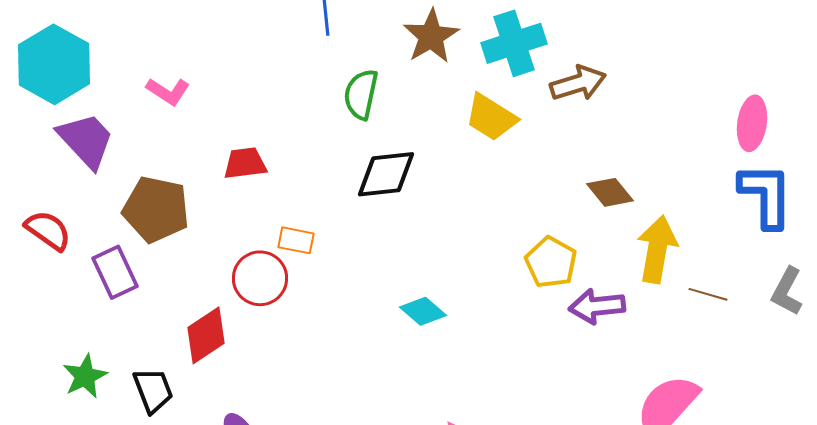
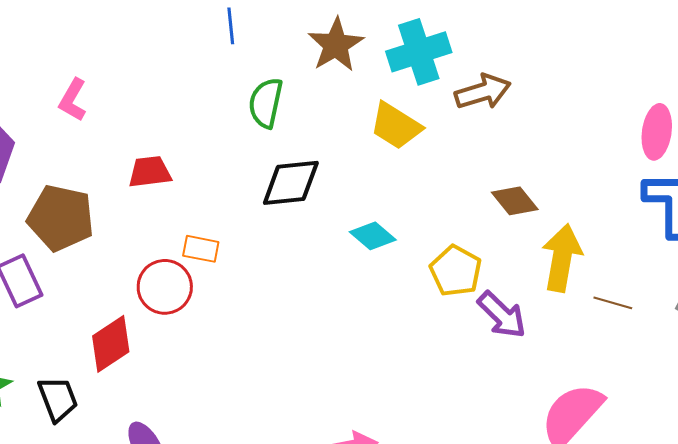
pink L-shape: (168, 91) -> (73, 100), turned 87
purple arrow: (597, 306) -> (502, 315), turned -130
cyan diamond: (423, 311) -> (373, 236), moved

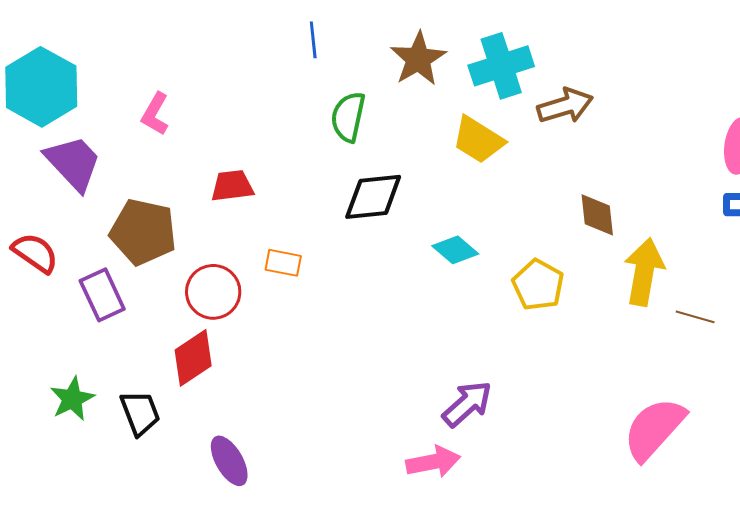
brown diamond: (515, 201) -> (597, 215), turned 33
red circle: (165, 287) -> (213, 292), moved
purple arrow: (502, 315) -> (467, 404), moved, turned -86

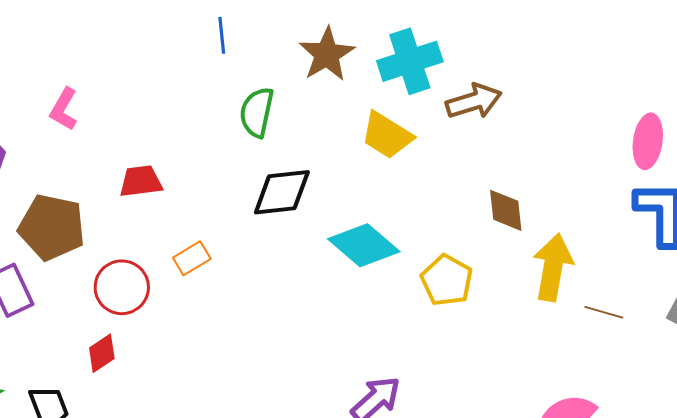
cyan diamond: (455, 250) -> (364, 245), size x1.5
orange rectangle: (283, 263) -> (192, 258), turned -42
red diamond: (193, 358) -> (102, 353), size x0.7

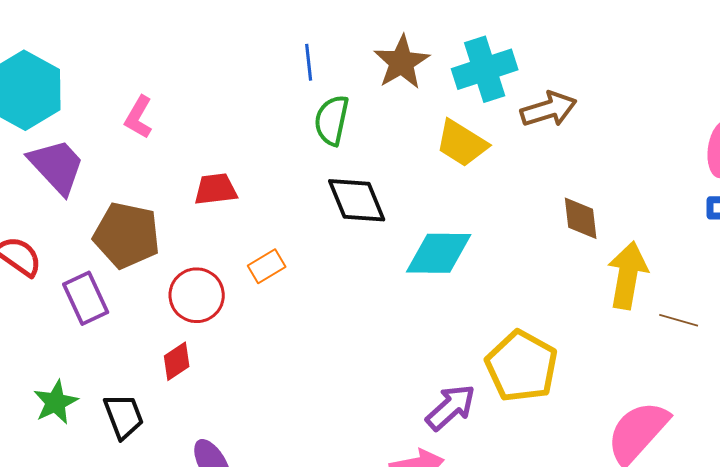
blue line: (222, 35) -> (309, 62), moved
black diamond: (282, 192) -> (357, 200), turned 74
cyan diamond: (364, 245) -> (439, 253), turned -40
yellow pentagon: (447, 280) -> (522, 366), moved, size x1.4

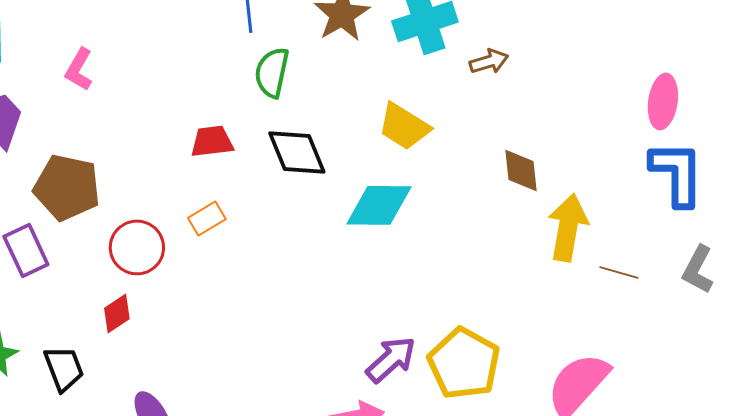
brown arrow: (549, 109) -> (489, 61), size x0.7
yellow trapezoid: (462, 143) -> (404, 126), moved
red trapezoid: (216, 189) -> (212, 141), moved
yellow pentagon: (522, 366) -> (464, 363), moved

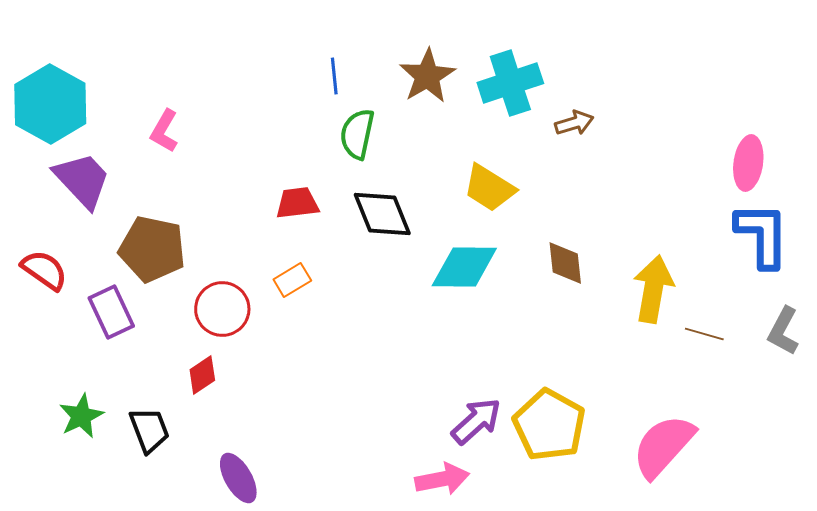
brown diamond: (521, 170) -> (565, 263), moved

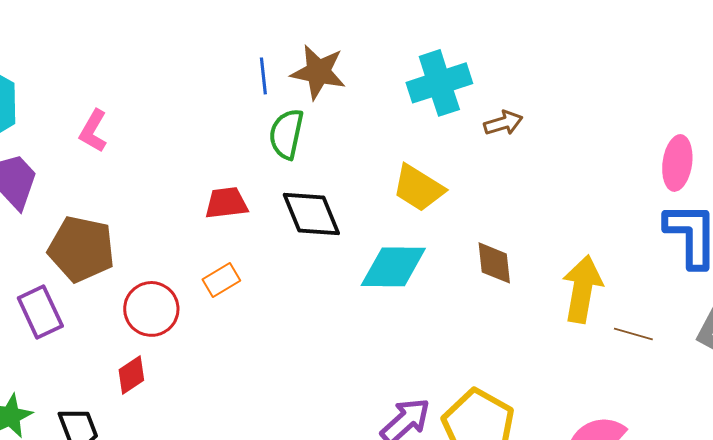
brown star: (427, 76) -> (318, 72), moved, turned -30

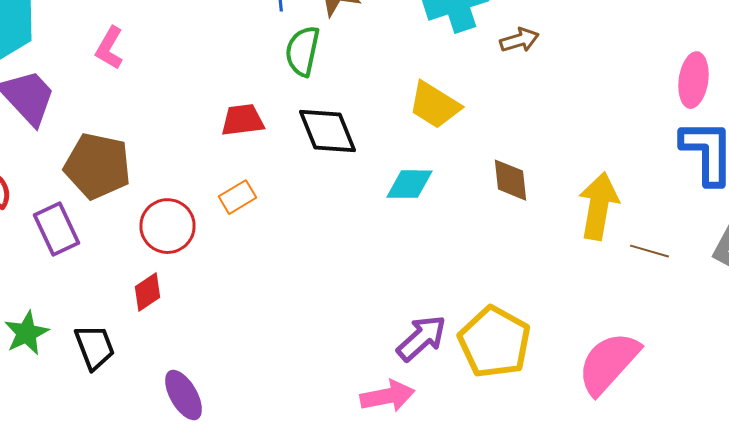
cyan diamond: (393, 267) -> (410, 184), size x0.7

